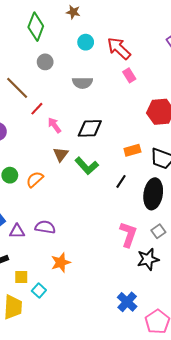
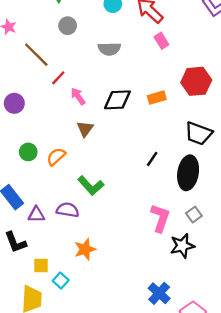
orange rectangle: (132, 150) -> (157, 98), moved
green L-shape: (87, 166) -> (91, 186), moved

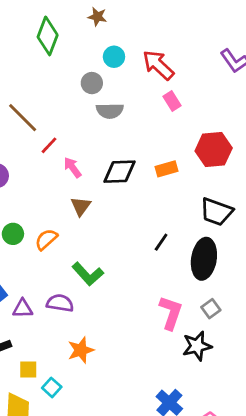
gray circle: (68, 26) -> (92, 83), moved

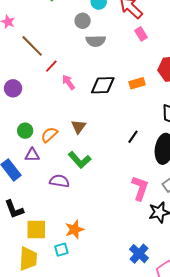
brown triangle: (81, 206) -> (79, 127), moved
purple triangle: (23, 309) -> (32, 155), moved
orange star: (81, 350) -> (75, 229), moved
yellow square: (28, 369) -> (36, 229), size x1.5
cyan square: (52, 387) -> (61, 250), moved, turned 32

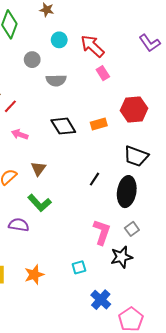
gray circle: (83, 21) -> (32, 60), moved
pink arrow: (68, 82) -> (20, 134), moved, turned -35
black diamond: (103, 85) -> (63, 126), turned 60
cyan square: (61, 250) -> (79, 267), moved

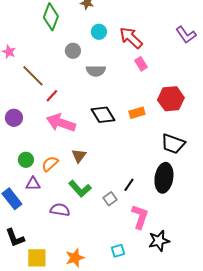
pink arrow: (20, 134) -> (61, 123), size x1.8
black line: (95, 179) -> (129, 185), moved
gray square: (132, 229) -> (110, 199), moved

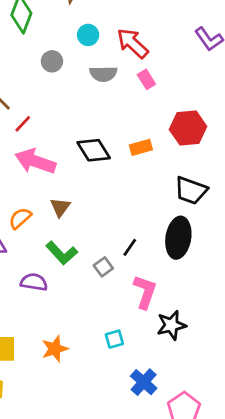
gray semicircle: (96, 71) -> (103, 74), moved

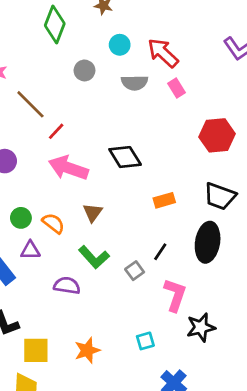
orange rectangle: (141, 147) -> (164, 200), moved
orange semicircle: (20, 218) -> (53, 223), turned 80

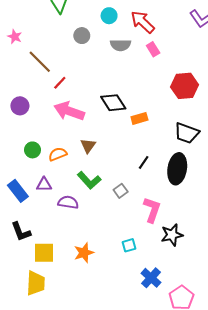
orange rectangle: (164, 200) -> (139, 118), moved
orange semicircle: (53, 223) -> (58, 154), turned -60
purple triangle: (30, 250) -> (44, 185), moved
black line: (160, 252) -> (144, 162), moved

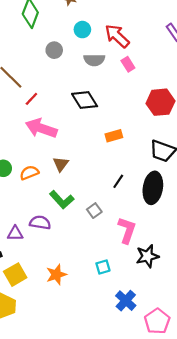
black diamond: (113, 103) -> (85, 100), moved
purple triangle: (44, 185) -> (15, 233), moved
yellow square: (44, 253) -> (15, 275), turned -30

